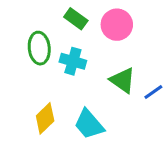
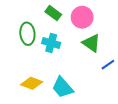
green triangle: (123, 80) -> (91, 43), moved
yellow diamond: (45, 118) -> (32, 83), turned 65

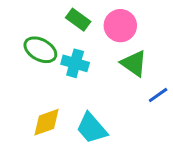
green ellipse: (27, 34) -> (40, 50), turned -55
yellow diamond: (32, 83) -> (46, 122), turned -40

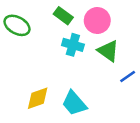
green ellipse: (40, 50) -> (17, 25), moved
cyan cross: (75, 63) -> (73, 45), moved

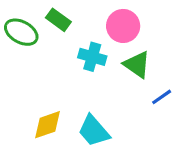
green rectangle: (63, 16) -> (58, 20), moved

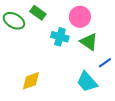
cyan trapezoid: (94, 131) -> (87, 82), moved

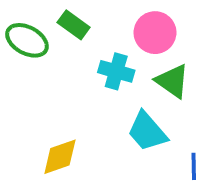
blue line: (105, 63) -> (194, 166), moved, turned -56
cyan trapezoid: (87, 82) -> (147, 132), moved

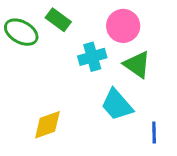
cyan cross: (116, 71) -> (92, 57), turned -32

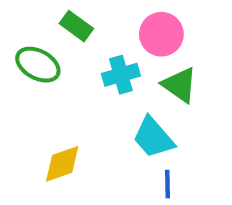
green ellipse: (21, 32) -> (38, 65), moved
blue line: (154, 132) -> (167, 184), moved

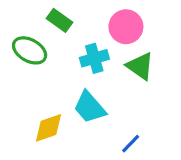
cyan trapezoid: (153, 137) -> (90, 107), moved
blue line: (167, 184) -> (131, 144), turned 45

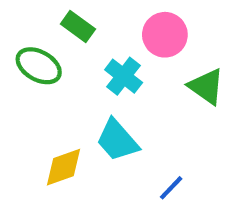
cyan cross: (94, 58) -> (124, 76), turned -36
green triangle: (140, 66) -> (206, 86), moved

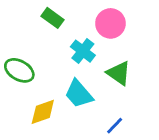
green ellipse: (39, 66) -> (19, 70), moved
green triangle: (206, 86) -> (119, 73), moved

